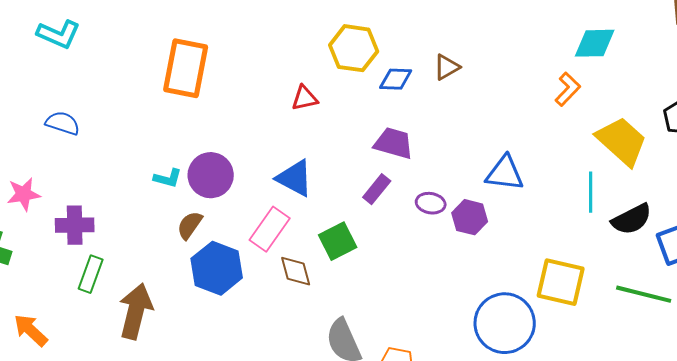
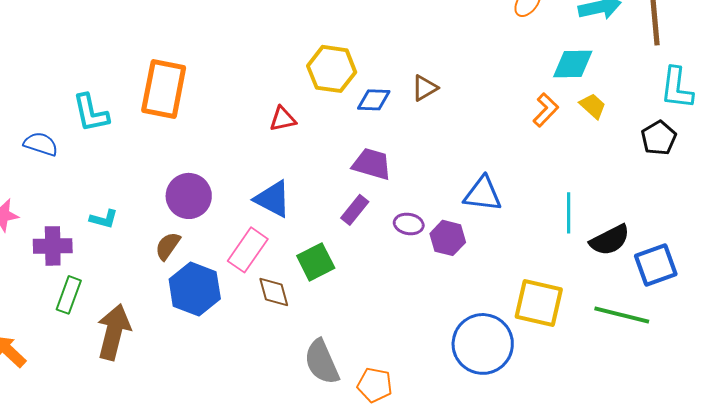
cyan L-shape: (59, 34) -> (91, 113), moved, turned 54
yellow trapezoid: (622, 141) -> (593, 106), moved, size x0.5
cyan L-shape: (168, 178) -> (104, 219), moved

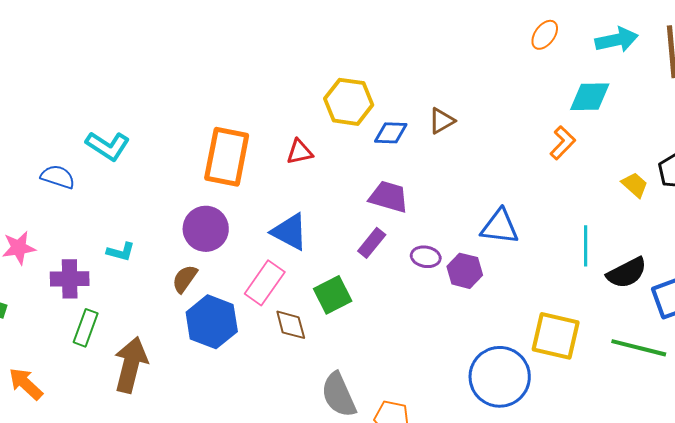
orange rectangle: (164, 89) -> (227, 157), moved
yellow trapezoid: (593, 106) -> (635, 185), moved
cyan L-shape: (91, 113) -> (108, 146), turned -45

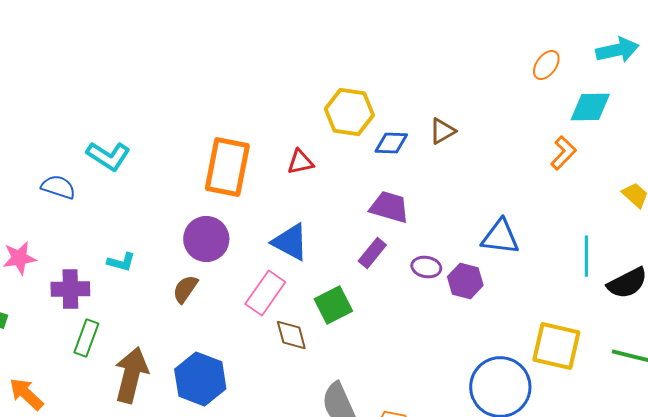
orange ellipse: (545, 35) -> (546, 65), moved
blue hexagon: (212, 322) -> (200, 379), moved

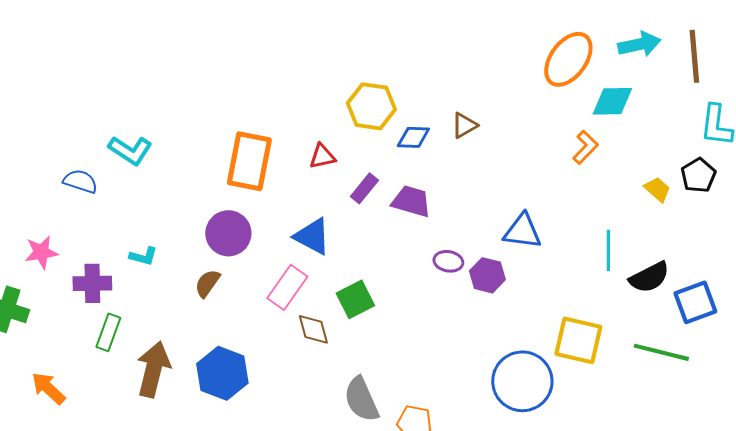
orange ellipse: (546, 65) -> (568, 59), size x1.8
purple rectangle: (372, 253) -> (364, 188), moved

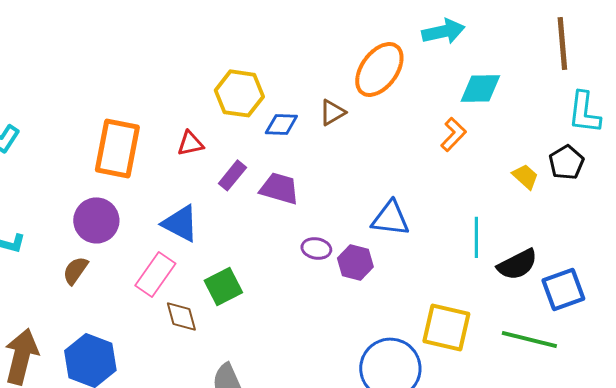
cyan arrow: (639, 44) -> (443, 31), moved
orange ellipse: (568, 59) -> (379, 69), moved

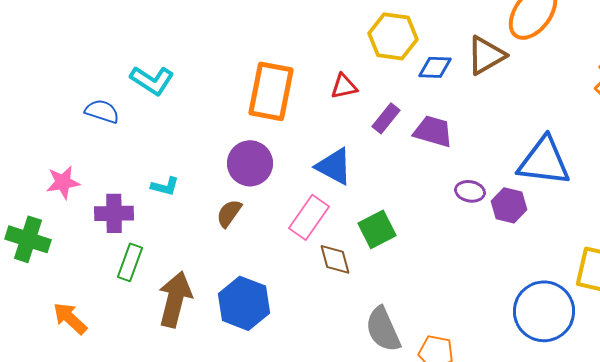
brown triangle: (332, 112) -> (486, 55), size x1.5
blue triangle: (390, 218) -> (544, 161), size x1.4

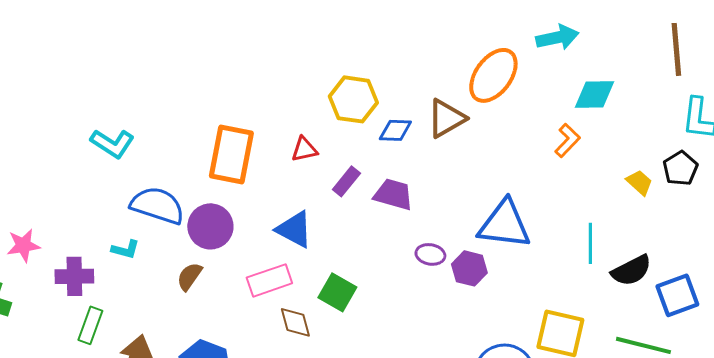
blue semicircle: (102, 111) -> (157, 205), moved, size x1.6
pink rectangle: (309, 217) -> (269, 280), turned 36
green square: (377, 229) -> (337, 292), turned -33

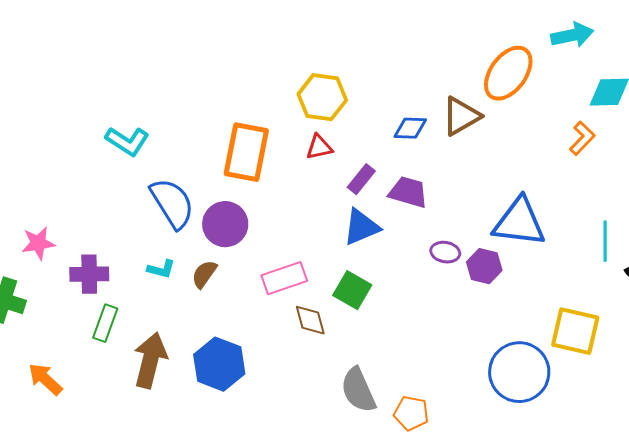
yellow hexagon: (353, 99) -> (322, 97), moved
blue semicircle: (157, 205) -> (172, 203), turned 40
blue triangle: (294, 229) -> (361, 227), moved, turned -51
cyan L-shape: (125, 249) -> (161, 269), moved

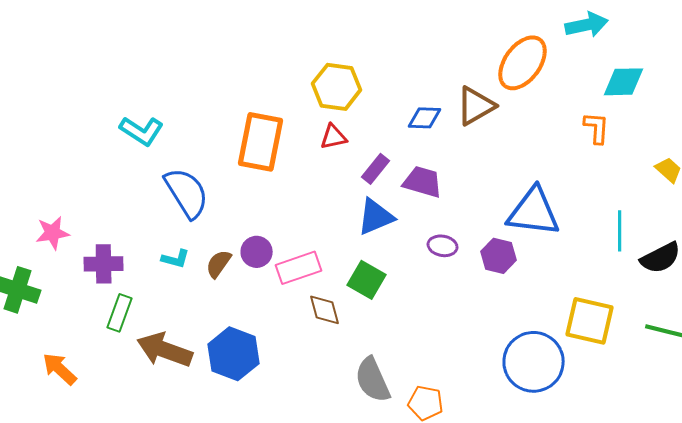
orange L-shape: (582, 138) -> (597, 128), turned -40
purple circle: (225, 224) -> (257, 252), moved, size x0.7
purple ellipse: (445, 252) -> (443, 246), moved
brown arrow: (150, 360) -> (165, 350), turned -84

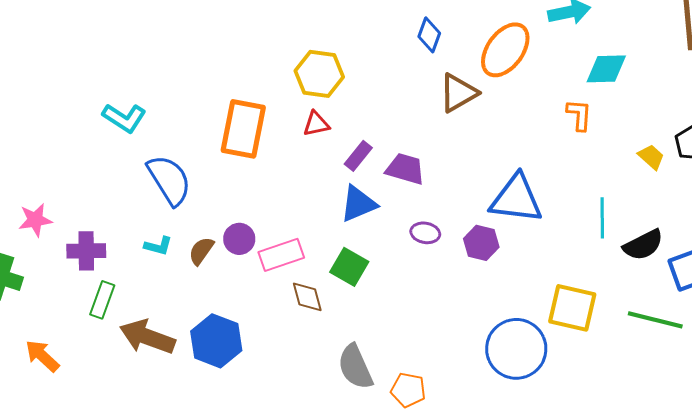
blue diamond: (425, 118) -> (429, 35), moved, turned -72

